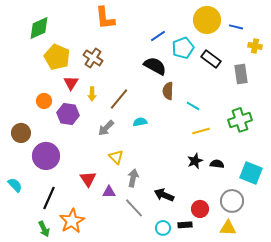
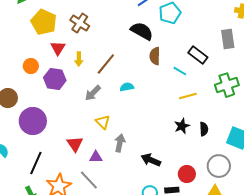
black rectangle: (211, 59) -> (198, 55), moved
black semicircle: (217, 164) -> (204, 129), turned 80
gray line: (134, 208) -> (89, 180), moved

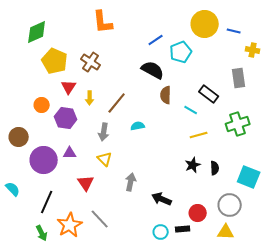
gray arrow: (93, 93) -> (104, 132), turned -36
yellow triangle: (103, 122) -> (105, 159), moved
purple triangle: (96, 157) -> (70, 153), moved

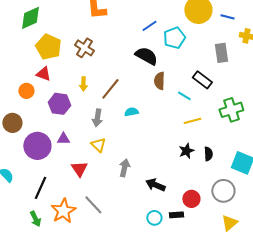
gray rectangle: (239, 78) -> (221, 53), moved
red triangle: (69, 87) -> (43, 74), moved, turned -42
orange circle: (42, 105) -> (26, 91), moved
yellow triangle: (226, 232) -> (229, 223), moved, turned -42

